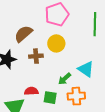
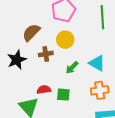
green arrow: (65, 79) -> (72, 68), moved
orange cross: (76, 96) -> (100, 90), moved

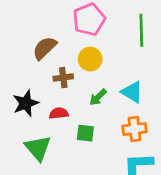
black star: (17, 60) -> (26, 103), moved
red semicircle: (44, 90) -> (59, 113), moved

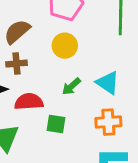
brown cross: (63, 78) -> (16, 64), moved
red semicircle: (59, 113) -> (29, 102), size x1.4

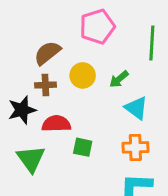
yellow circle: (65, 46) -> (83, 75), moved
green arrow: (71, 86) -> (119, 79), moved

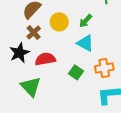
brown cross: (45, 85) -> (34, 33), turned -32
cyan triangle: (136, 108) -> (85, 43), moved
green square: (83, 147) -> (76, 72), moved, turned 32

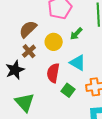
green arrow: (86, 21) -> (76, 34), moved
red semicircle: (45, 59) -> (53, 73), moved, turned -72

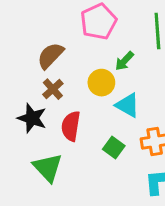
yellow circle: (54, 42) -> (101, 83), moved
black star: (15, 70) -> (32, 118), turned -30
red semicircle: (53, 73) -> (71, 126), moved

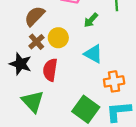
yellow circle: (101, 83) -> (58, 38), moved
green square: (114, 148) -> (86, 109), moved, size x1.6

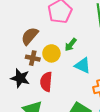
green arrow: (91, 20) -> (71, 45), moved
brown cross: (36, 42) -> (33, 58), turned -32

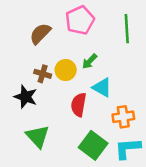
brown semicircle: (30, 36) -> (40, 34), moved
red semicircle: (46, 82) -> (79, 105), moved

